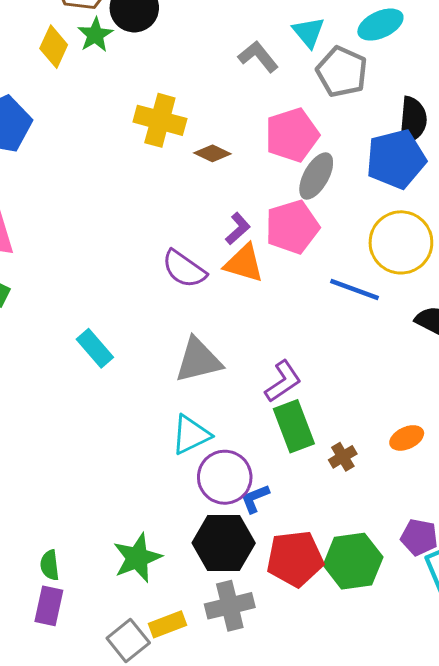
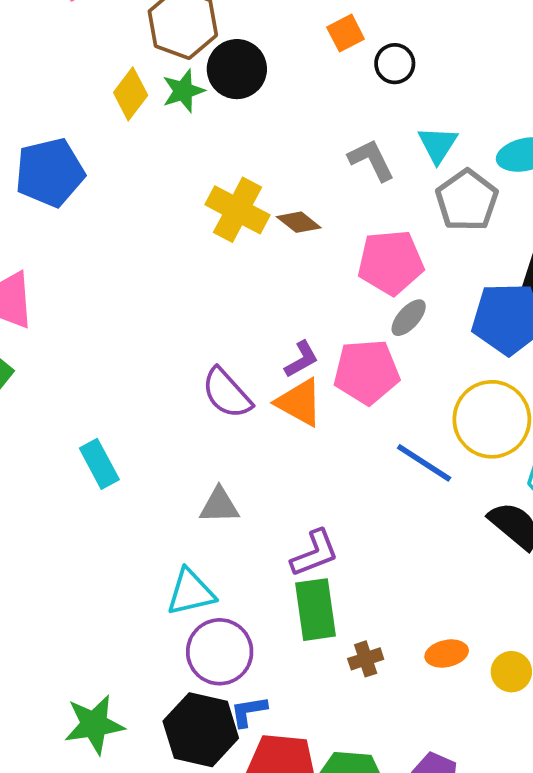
brown diamond: (212, 153) -> (299, 222), moved
gray ellipse: (316, 176) -> (409, 318), size x0.7
gray triangle: (198, 360) -> (219, 505), size x0.7
blue L-shape: (255, 499) -> (249, 711), moved

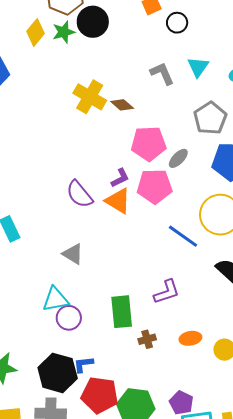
gray pentagon: (467, 200) -> (210, 118), moved
pink pentagon: (391, 262) -> (149, 144), moved
gray triangle: (219, 505) -> (73, 254), turned 30
purple L-shape: (315, 553) -> (167, 292), moved
purple circle: (220, 652) -> (69, 318), moved, size x0.7

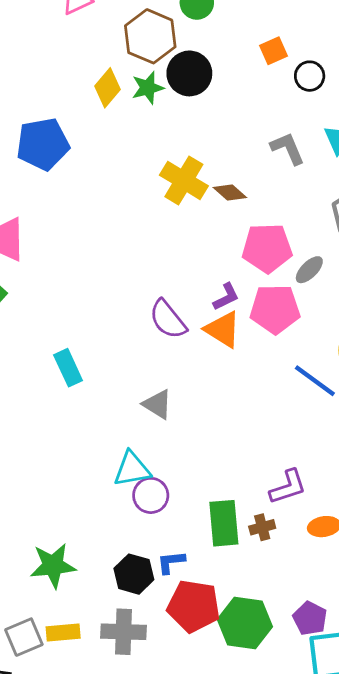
purple L-shape: (167, 292) -> (288, 487), moved
green rectangle: (122, 312) -> (224, 523), moved
black hexagon: (58, 373) -> (134, 574), size x0.7

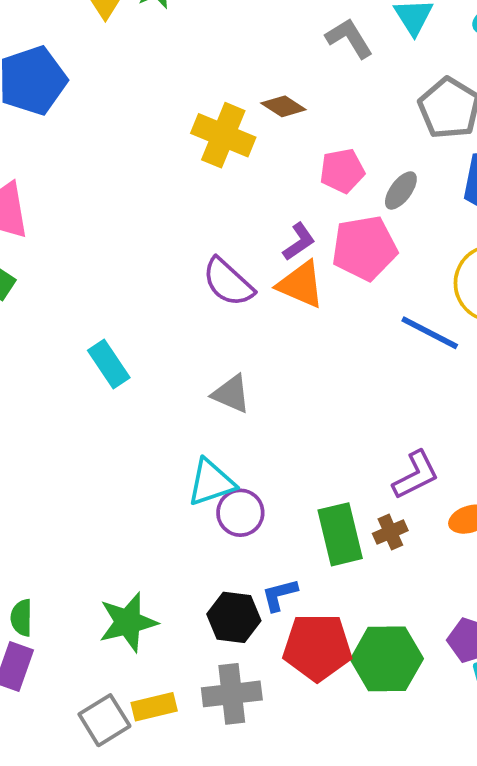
yellow cross: (184, 180) -> (223, 135), moved
pink pentagon: (267, 248) -> (342, 171), size x0.7

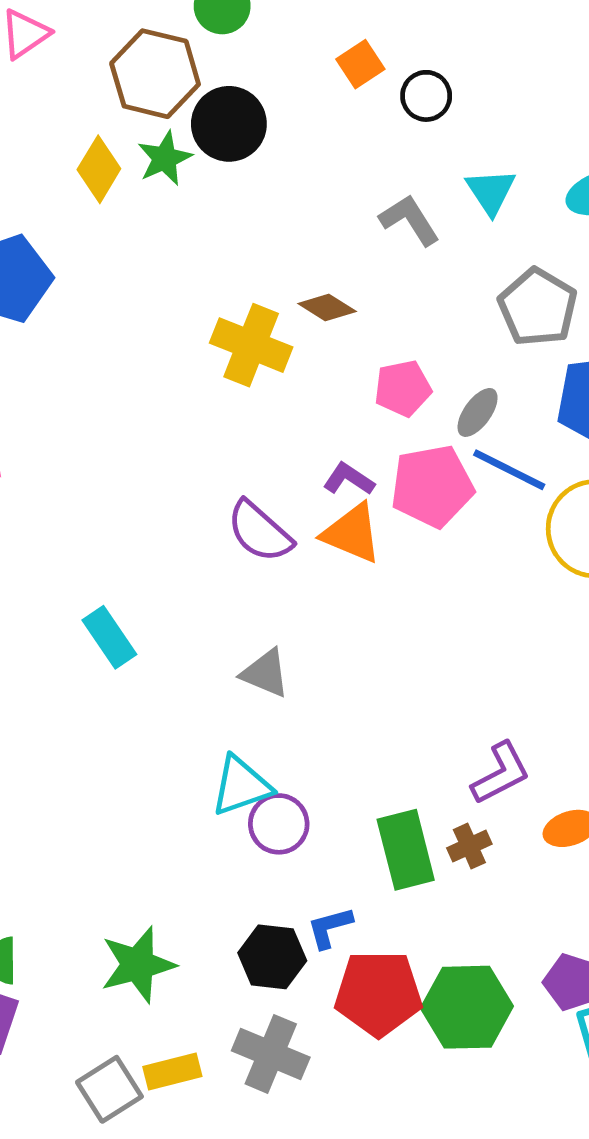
purple L-shape: (299, 242) -> (349, 479), turned -111
blue line: (430, 333) -> (509, 470), moved
gray cross: (232, 694) -> (271, 1054), turned 30

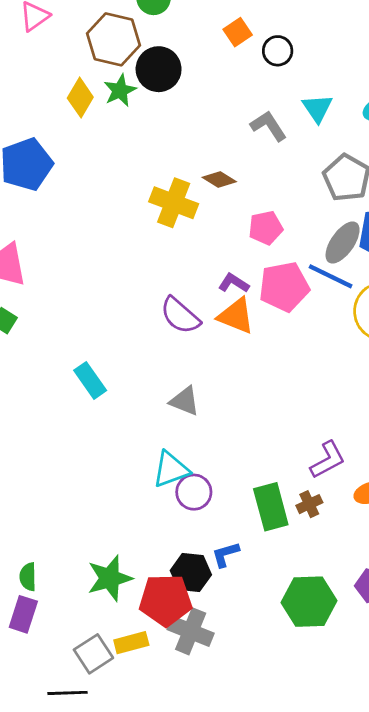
gray ellipse: (478, 412) -> (343, 243), moved, size x1.4
red pentagon: (378, 993) -> (166, 600), moved

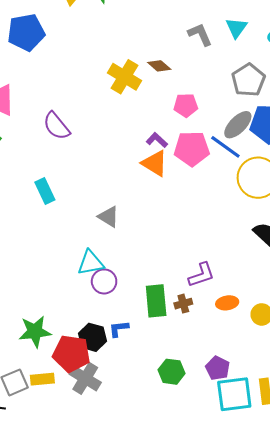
purple semicircle: (180, 315) -> (56, 126), moved
green hexagon: (309, 602) -> (171, 372), size x0.7

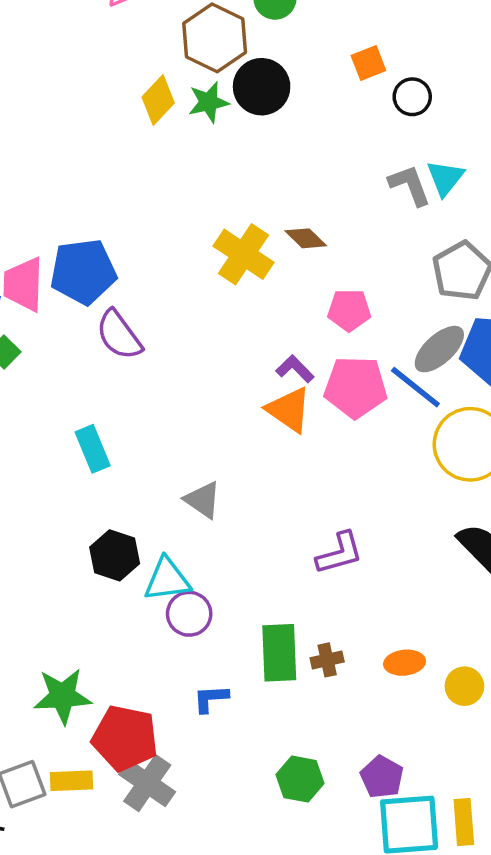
blue pentagon: (26, 32) -> (83, 272), moved
gray L-shape: (200, 34) -> (410, 185), moved
purple L-shape: (201, 275) -> (340, 553), moved
black hexagon: (92, 337) -> (115, 555), moved

